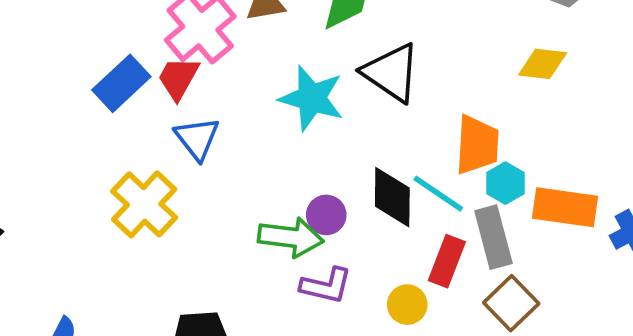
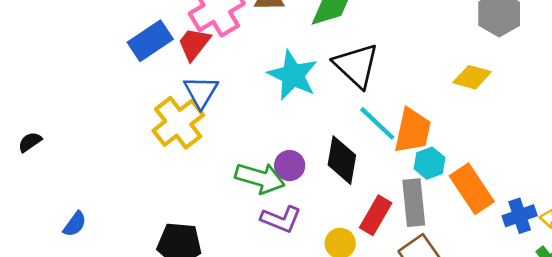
cyan line: (438, 194) -> (377, 123), moved
yellow cross: (144, 204) -> (178, 123), moved
orange rectangle: (565, 207) -> (472, 189), turned 39

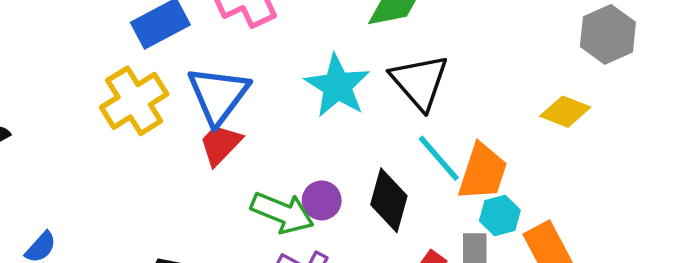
red trapezoid: (194, 44) -> (220, 144), moved
blue triangle: (201, 92) -> (218, 95), size x1.4
yellow cross: (178, 123) -> (134, 101), moved

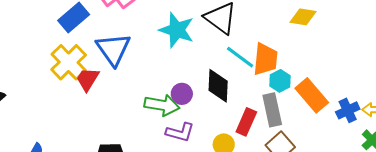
red trapezoid: (220, 144) -> (88, 79), moved

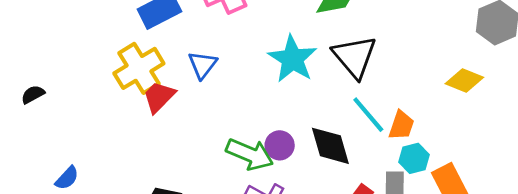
blue triangle: (113, 49) -> (203, 65), size x0.6
orange trapezoid: (265, 59) -> (401, 125), size x0.7
black diamond: (218, 86) -> (330, 146), turned -32

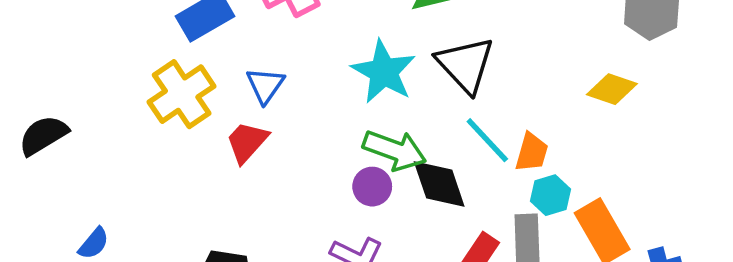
black semicircle: (33, 94) -> (43, 135), size x1.6
red trapezoid: (159, 97) -> (247, 142), moved
green arrow: (250, 154) -> (395, 150), moved

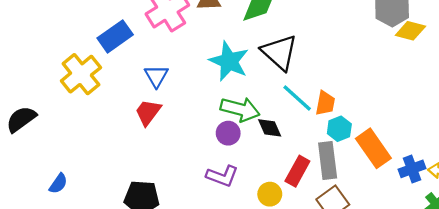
yellow diamond: (612, 89) -> (410, 31), moved
yellow cross: (182, 94) -> (81, 74), moved
black diamond: (439, 184) -> (270, 128), size x0.7

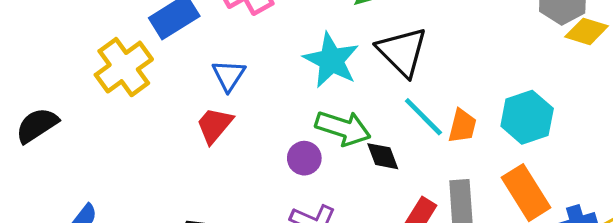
cyan hexagon: (339, 129) -> (527, 117), moved, size x1.5
purple circle: (228, 133) -> (304, 158), moved

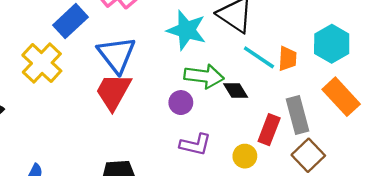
blue triangle: (229, 75) -> (117, 55), size x1.6
red trapezoid: (214, 125) -> (113, 92), size x1.4

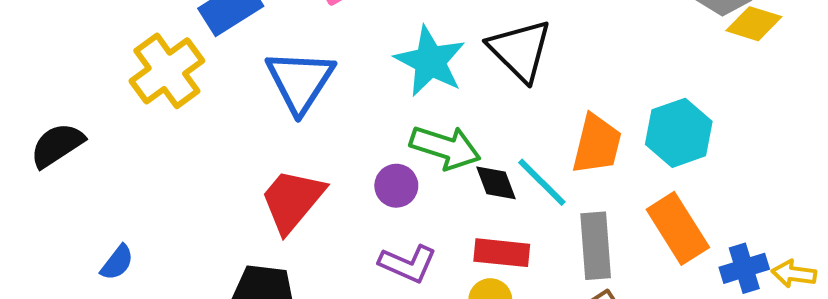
cyan line: (259, 57) -> (542, 182), moved
orange trapezoid: (287, 59) -> (597, 144), size x1.4
red trapezoid: (113, 92) -> (292, 200), moved
red rectangle: (269, 130) -> (502, 253), moved, turned 64

